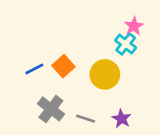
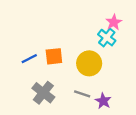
orange square: (63, 66) -> (54, 56), turned 36
gray line: (86, 119) -> (82, 94), moved

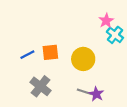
cyan cross: (107, 38) -> (115, 35), moved
gray line: (82, 94) -> (84, 92), moved

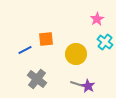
cyan cross: (115, 35) -> (105, 42), moved
orange square: (50, 52) -> (46, 39), moved

